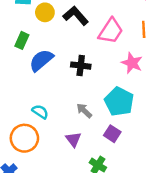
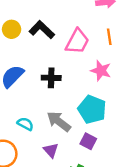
gray arrow: (84, 111) -> (59, 121), size x1.5
cyan semicircle: (40, 112) -> (25, 124), moved

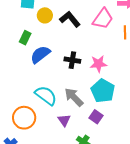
pink trapezoid: (77, 41) -> (103, 19), moved
pink star: (101, 71) -> (98, 64), moved, turned -30
cyan semicircle: (25, 124) -> (46, 95), size x1.6

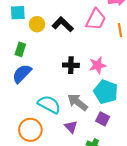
blue semicircle: (40, 55) -> (22, 74), moved

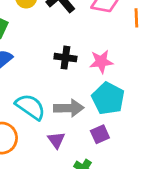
gray arrow: (78, 102) -> (69, 108), turned 135
purple square: (103, 119) -> (100, 134), turned 32

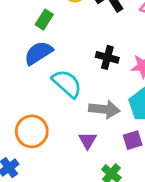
cyan semicircle: (30, 107) -> (67, 84), moved

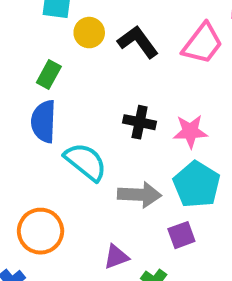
blue semicircle: (39, 53) -> (44, 121), turned -52
purple triangle: (87, 140) -> (116, 257), moved, turned 42

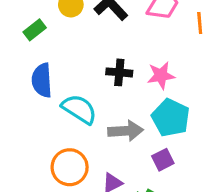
green rectangle: (49, 75) -> (35, 30), moved, turned 30
orange circle: (41, 231) -> (70, 167), moved

